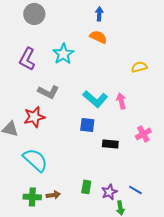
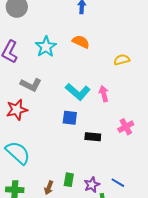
orange semicircle: (98, 37) -> (81, 42), moved
brown arrow: (53, 195) -> (49, 188), moved, turned 120

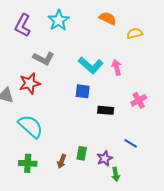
orange semicircle: (81, 42) -> (108, 18), moved
blue line: (118, 183) -> (131, 143), moved

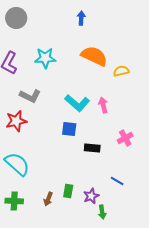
orange semicircle: (108, 18) -> (94, 56), size x1.5
cyan star: (59, 20) -> (45, 58), turned 30

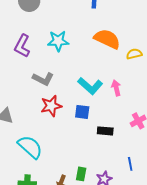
red star: (16, 121) -> (51, 106), moved
blue line: (117, 181) -> (130, 164), turned 48

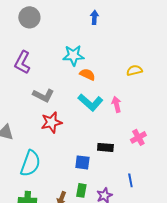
orange semicircle: (107, 39) -> (87, 74), moved, size x0.6
cyan star: (58, 41) -> (73, 55), moved
blue square: (82, 112) -> (82, 162), moved
cyan semicircle: (30, 147) -> (30, 163), turned 68

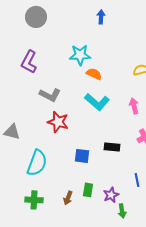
pink arrow: (116, 104) -> (134, 106), moved
red star: (51, 122) -> (58, 122), turned 30
blue square: (82, 162) -> (82, 156), moved

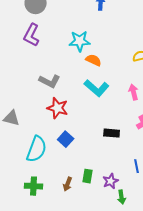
purple L-shape: (29, 62) -> (32, 35), moved
blue square: (82, 156) -> (66, 139), moved, turned 35

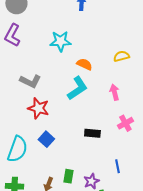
orange semicircle: (94, 60) -> (84, 64), moved
cyan L-shape: (97, 88) -> (77, 88), turned -75

